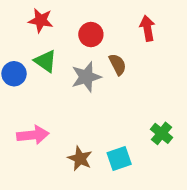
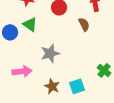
brown semicircle: (118, 64) -> (84, 24), moved
gray star: (86, 77) -> (50, 53), moved

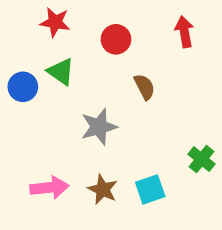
brown semicircle: (84, 24) -> (144, 87), moved
pink arrow: (22, 71) -> (49, 188), moved

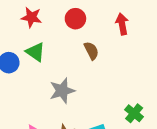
red circle: (116, 39) -> (75, 19), moved
brown semicircle: (144, 87) -> (91, 51), moved

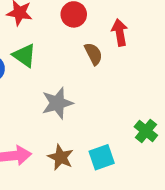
red arrow: (122, 24) -> (120, 32), moved

